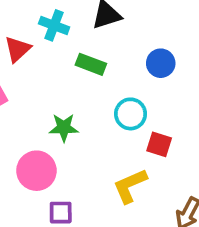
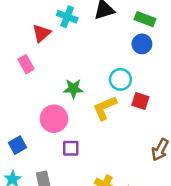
green rectangle: (91, 64) -> (145, 19), moved
yellow L-shape: (130, 186) -> (105, 108), moved

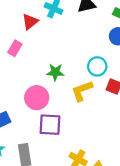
pink rectangle: (26, 64) -> (15, 48), turned 56
purple square: (71, 148) -> (50, 125), size x1.5

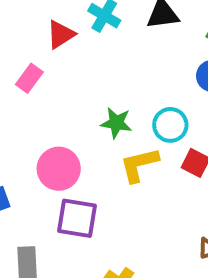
green star: (55, 72) -> (116, 123), moved

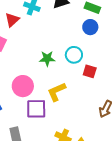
yellow L-shape: (139, 165) -> (57, 92), moved

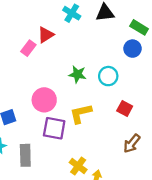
red triangle: (12, 20) -> (46, 35), moved
red square: (90, 71) -> (125, 108), moved

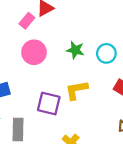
pink circle: (44, 100) -> (34, 52), moved

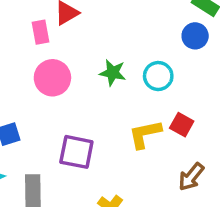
pink rectangle: (27, 21) -> (41, 32), turned -49
yellow L-shape: (76, 90) -> (145, 134), moved

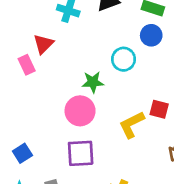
cyan circle: (158, 76) -> (124, 59), moved
pink circle: (52, 78) -> (80, 111), moved

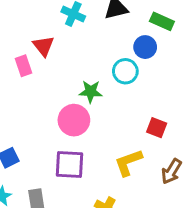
blue circle: (151, 35) -> (145, 47), moved
red triangle: (43, 44) -> (43, 46), turned -30
yellow L-shape: (132, 125) -> (128, 163), moved

